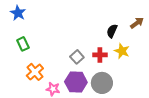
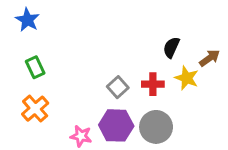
brown arrow: (137, 23) -> (210, 58), moved
orange cross: (35, 72) -> (35, 109), moved

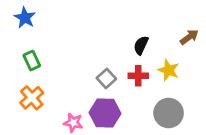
black semicircle: (171, 47) -> (141, 45), moved
brown arrow: (210, 58) -> (189, 37), moved
gray circle: (156, 127) -> (169, 113), moved

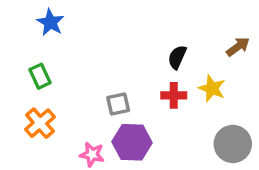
blue star: (25, 18) -> (50, 22), moved
gray square: (106, 78) -> (118, 104), moved, turned 30
gray circle: (169, 113) -> (233, 144), moved

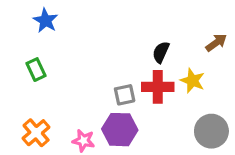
red cross: (174, 95) -> (158, 87), size x1.4
gray square: (118, 104) -> (125, 95), moved
orange cross: (40, 123) -> (36, 133), moved

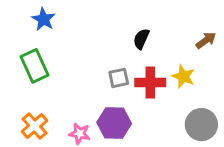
black semicircle: (161, 52) -> (141, 39), moved
green rectangle: (36, 70) -> (34, 66), size x1.5
gray square: (125, 95) -> (119, 78), moved

